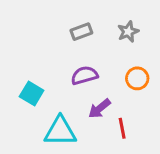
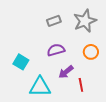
gray star: (128, 32) -> (85, 21), size x1.6

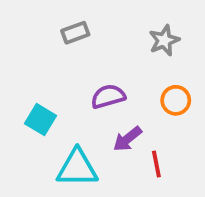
gray rectangle: (54, 21) -> (75, 33), moved
gray star: (85, 21) -> (164, 40), size x0.7

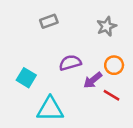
purple arrow: (127, 139) -> (93, 80), moved
red line: (156, 164) -> (112, 95), moved, turned -48

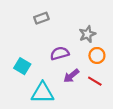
gray star: (107, 26) -> (87, 34), moved
purple arrow: (93, 80) -> (71, 76), moved

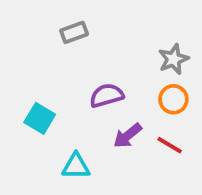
gray star: (87, 34) -> (173, 59), moved
cyan triangle: (43, 93) -> (76, 166), size x0.7

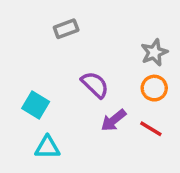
purple semicircle: (107, 95) -> (95, 85), turned 60
cyan triangle: (76, 166) -> (47, 147), moved

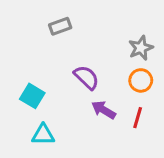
purple arrow: (114, 120) -> (104, 110), turned 70
red line: (151, 129) -> (138, 118), turned 75

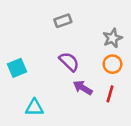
gray rectangle: (60, 26) -> (63, 21), moved
cyan square: (32, 96) -> (17, 68), moved, turned 36

